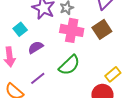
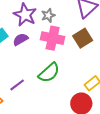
purple semicircle: (36, 47) -> (21, 39), moved

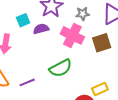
gray star: (48, 15) -> (83, 14), moved
purple line: (17, 85) -> (27, 82), moved

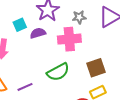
pink cross: (72, 35) -> (69, 39), turned -30
brown square: (102, 43) -> (96, 68), moved

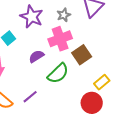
purple semicircle: (38, 33) -> (36, 56), moved
brown square: (96, 68) -> (82, 55), moved

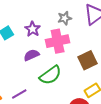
purple star: (32, 17) -> (33, 29), moved, size x0.7
brown square: (82, 55) -> (87, 60), moved

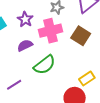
brown square: (87, 60) -> (81, 36), moved, turned -30

